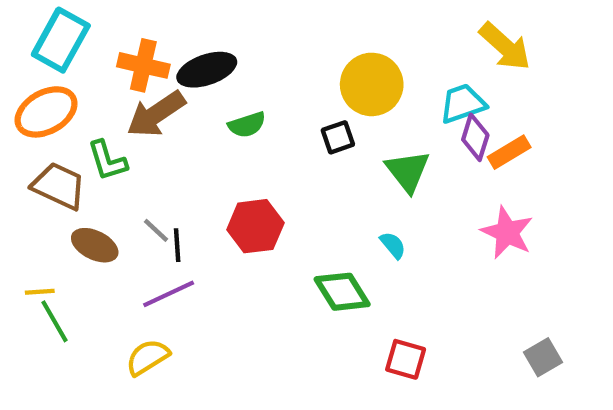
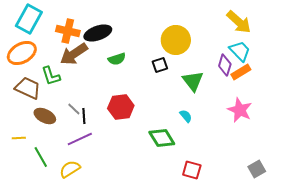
cyan trapezoid: (463, 103) -> (240, 51), moved, turned 65
green line: (55, 321) -> (41, 157), moved

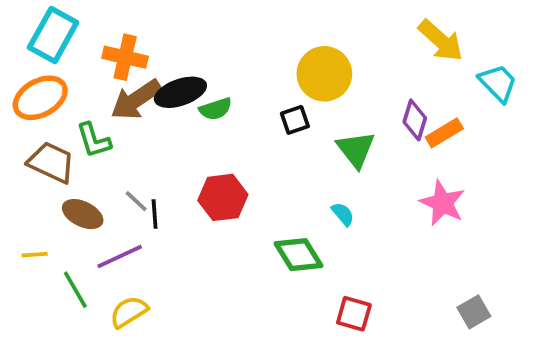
black ellipse: (98, 33) -> (180, 92), moved
cyan trapezoid: (240, 51) -> (498, 83), moved
purple line: (80, 139) -> (120, 257), moved

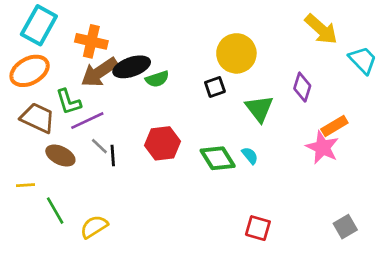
orange rectangle: (444, 133) -> (334, 126), moved
green diamond: (299, 255) -> (218, 158), moved
purple line: (120, 257) -> (87, 121), moved

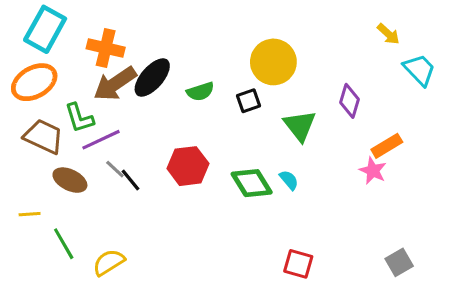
yellow arrow: (321, 29) -> (388, 34), moved, size x0.6
black ellipse: (132, 67) -> (152, 77), turned -30
green semicircle: (157, 79) -> (200, 91), moved
pink star: (322, 147) -> (373, 171), size x0.7
black line: (113, 156) -> (130, 180), turned -35

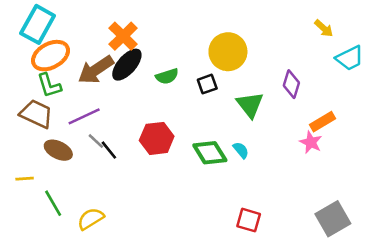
orange cross: (106, 48) -> (123, 36), moved, turned 32
cyan trapezoid: (419, 70) -> (350, 58), turned 108
orange ellipse: (34, 82) -> (50, 56), moved
green L-shape: (79, 118) -> (49, 85), moved
gray square: (399, 262) -> (333, 219), size x1.5

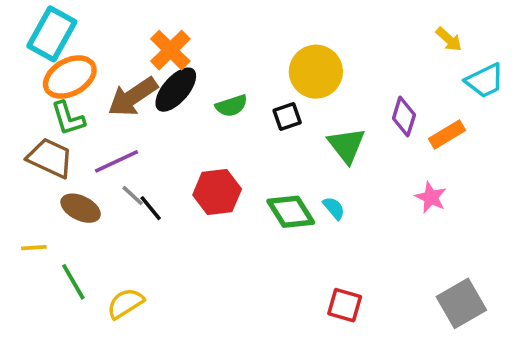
orange rectangle: (322, 122) -> (447, 134), moved

